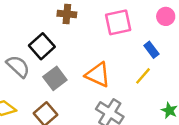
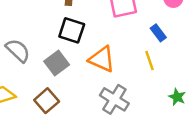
black square: (42, 46) -> (72, 30), moved, turned -30
yellow line: (143, 76) -> (149, 61), turned -60

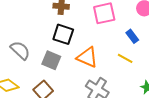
yellow line: (149, 61) -> (125, 58), turned -42
gray square: (57, 63) -> (51, 60), turned -30

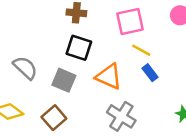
blue rectangle: (132, 36) -> (150, 73), moved
yellow line: (125, 58) -> (141, 50), moved

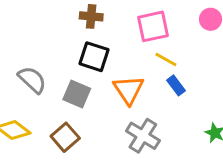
orange triangle: (109, 76) -> (129, 90), turned 32

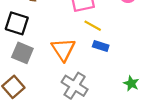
black square: (94, 57) -> (17, 23), moved
blue rectangle: (176, 85) -> (101, 46), turned -35

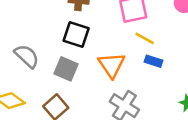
black square: (17, 23) -> (76, 35), moved

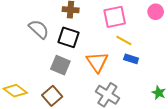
gray semicircle: (27, 56) -> (39, 29), moved

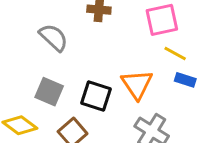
black square: (69, 37) -> (96, 96), moved
gray square: (60, 65) -> (49, 92), moved

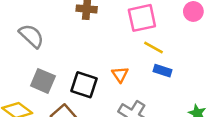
gray semicircle: (54, 37) -> (31, 36), moved
orange triangle: (137, 84) -> (120, 75), size x0.6

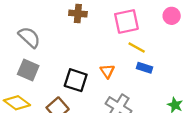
gray square: (43, 81) -> (28, 70), moved

